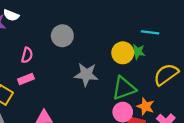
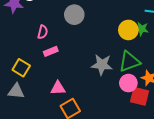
gray star: (86, 74) -> (102, 65), moved
pink rectangle: (26, 79) -> (51, 51), moved

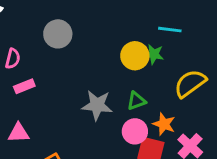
green triangle: (129, 62) -> (136, 101), size x0.6
pink triangle: (58, 88) -> (19, 133), moved

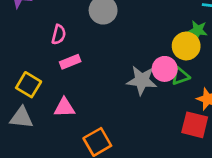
yellow circle: (135, 56) -> (186, 46), moved
pink circle: (135, 131) -> (165, 69), moved

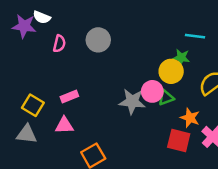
pink semicircle: (59, 35) -> (59, 44), moved
pink rectangle: (70, 62) -> (69, 96), moved

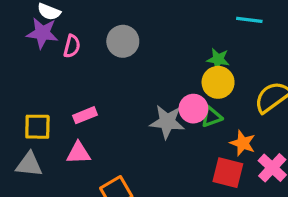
purple star: (24, 26) -> (42, 33), moved
cyan line: (195, 36) -> (249, 20), moved
green star: (181, 58) -> (218, 59), moved
yellow square: (33, 105) -> (37, 127), turned -30

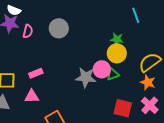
cyan line: (249, 20) -> (136, 15), turned 63
orange star: (243, 143) -> (148, 82), moved

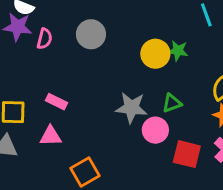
yellow circle: (117, 53) -> (155, 54), moved
pink circle: (102, 69) -> (155, 130), moved
pink rectangle: (36, 73) -> (57, 102), turned 48

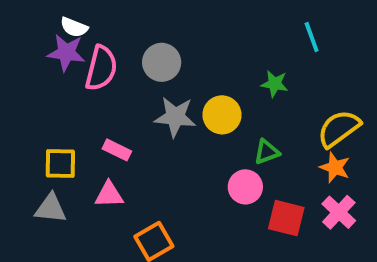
pink semicircle: (45, 39) -> (101, 68), size x1.6
yellow circle: (155, 54) -> (222, 115), moved
gray star: (131, 108) -> (175, 117), moved

